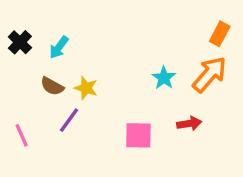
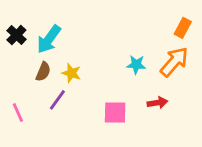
cyan arrow: (59, 47) -> (49, 39), size x1.5
cyan star: (164, 78) -> (136, 65), turned -30
brown semicircle: (52, 86) -> (43, 72), turned -96

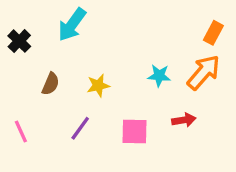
cyan arrow: (49, 39) -> (72, 25), moved
yellow star: (71, 73) -> (98, 85), moved, turned -30
purple line: (57, 100) -> (80, 128), moved

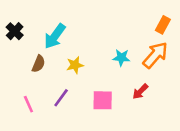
cyan arrow: (72, 25) -> (55, 36), moved
red arrow: (184, 120) -> (140, 91), turned 144
pink line: (21, 132) -> (28, 104), moved

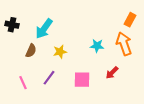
black cross: (15, 31) -> (12, 25), turned -32
orange arrow: (155, 55) -> (124, 44), turned -60

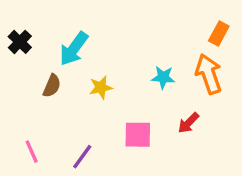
black cross: (12, 25) -> (20, 42), turned 32
purple line: (49, 78) -> (82, 157), moved
pink line: (23, 83) -> (32, 152), moved

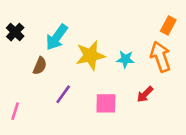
yellow star: (101, 87) -> (90, 55), moved, size x1.6
pink line: (32, 152) -> (15, 111), moved, turned 42
purple line: (82, 157) -> (63, 94), moved

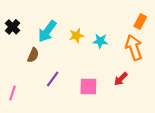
yellow star: (90, 55) -> (76, 36), moved, size x0.6
cyan star: (125, 59) -> (100, 41), moved

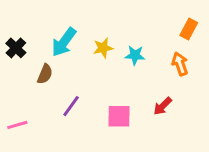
black cross: (13, 27) -> (16, 48), moved
orange arrow: (134, 47) -> (180, 64), size x0.7
pink line: (13, 93) -> (17, 125), turned 56

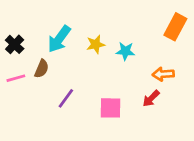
orange rectangle: (189, 29) -> (175, 27), size x1.4
orange arrow: (180, 64) -> (163, 74), moved, turned -75
pink line: (17, 125) -> (16, 78), moved

